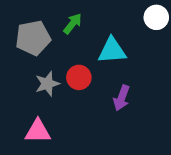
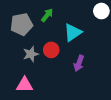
cyan triangle: (112, 51) -> (73, 33), turned -30

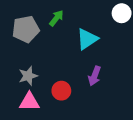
red circle: (51, 50) -> (61, 91), moved
gray star: (31, 54) -> (28, 76), moved

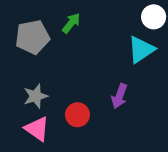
cyan triangle: (87, 39) -> (141, 49), moved
pink triangle: (29, 102) -> (37, 129), turned 35

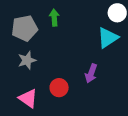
green arrow: (71, 23) -> (54, 18), turned -42
gray star: (36, 96) -> (27, 60), moved

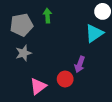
red circle: (59, 88) -> (65, 79), moved
pink triangle: (28, 98) -> (38, 86), moved, turned 48

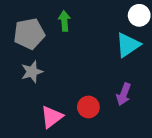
purple arrow: (80, 64) -> (124, 94), moved

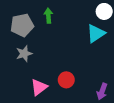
purple arrow: (124, 94) -> (102, 91), moved

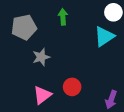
green arrow: (48, 16) -> (63, 17), moved
gray star: (24, 54) -> (41, 57), moved

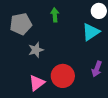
red circle: (72, 87) -> (63, 76), size x1.5
purple arrow: (111, 100) -> (97, 69), moved

